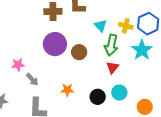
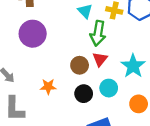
cyan star: (142, 50) -> (133, 66), moved
brown circle: (79, 52) -> (80, 65), moved

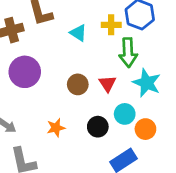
green arrow: (98, 33) -> (128, 53), moved
brown circle: (80, 65) -> (78, 84), moved
orange circle: (139, 104) -> (145, 129), moved

